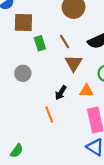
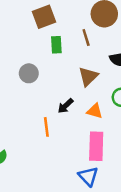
brown square: (23, 22) -> (44, 17), turned -36
brown line: (65, 42) -> (86, 38), moved

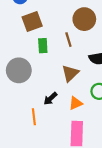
gray circle: (29, 73) -> (19, 70), size x1.5
orange triangle: (95, 111) -> (76, 103), turned -40

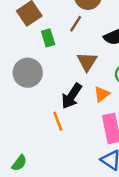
brown line: (68, 40) -> (76, 24), turned 64
black arrow: (50, 99) -> (72, 96), size x1.5

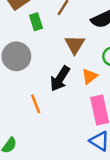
orange line: (58, 121) -> (36, 104), moved

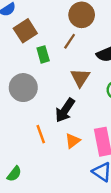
orange triangle: (90, 76) -> (73, 141), moved

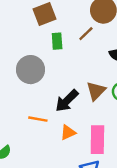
brown triangle: (80, 78) -> (96, 91), moved
orange line: (41, 134) -> (38, 119), turned -72

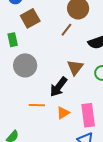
green rectangle: (57, 41) -> (13, 40), moved
brown triangle: (96, 91) -> (75, 67), moved

